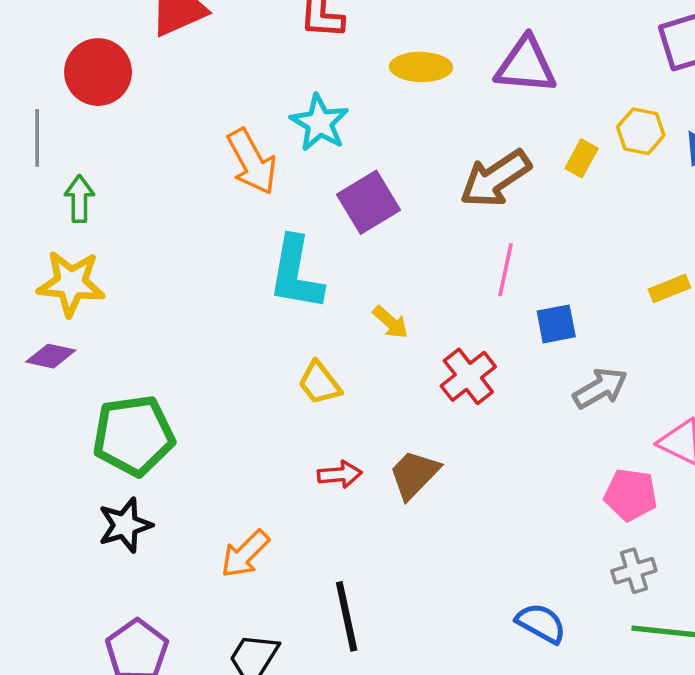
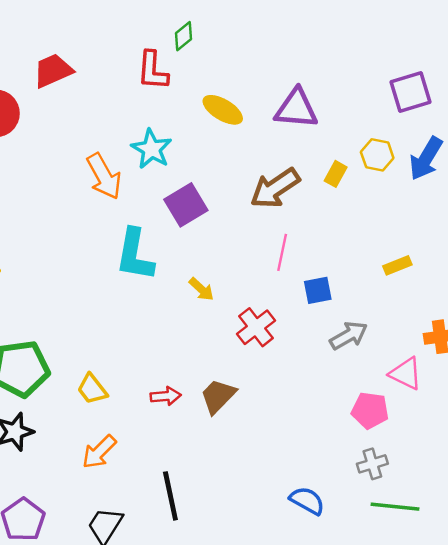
yellow ellipse: (421, 67) -> (223, 110), turned 30
yellow trapezoid: (320, 383) -> (92, 389), moved

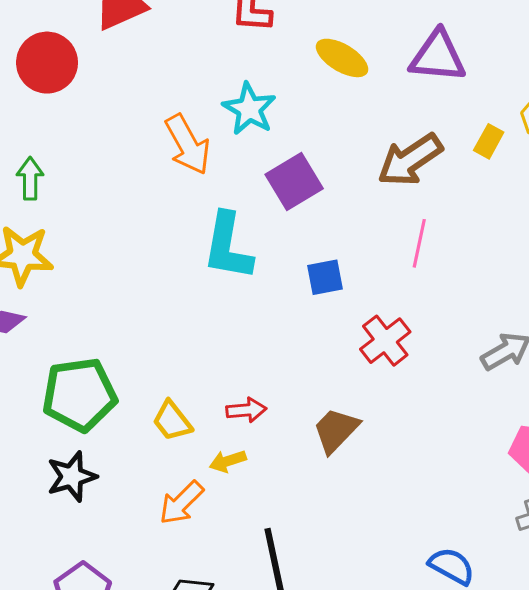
yellow arrow: (201, 289) -> (228, 461), moved, turned 120
blue square: (318, 290) -> (325, 277), moved
red arrow: (166, 396) -> (246, 410), moved

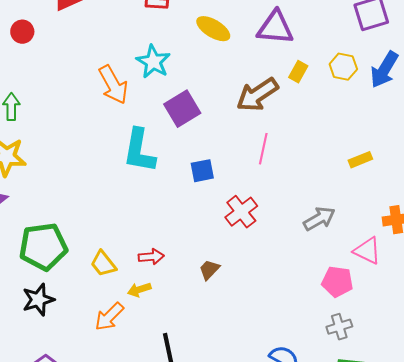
red circle: (47, 63) -> (22, 32), size x0.6
yellow rectangle: (489, 141) -> (298, 72), moved
brown trapezoid: (336, 430) -> (209, 270), size x0.7

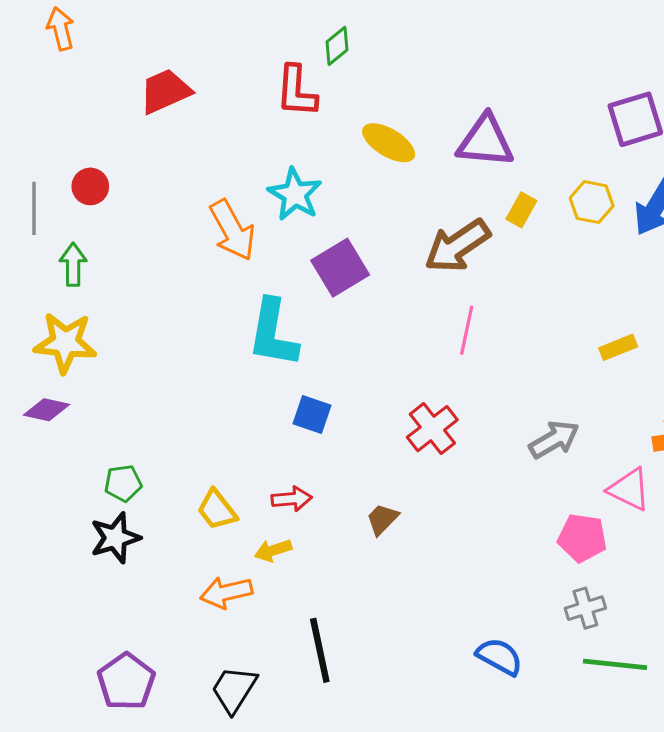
red circle: (22, 32) -> (90, 186), moved
blue square: (202, 171) -> (312, 414), moved, turned 30
green pentagon: (43, 247) -> (123, 483), size x0.5
black star: (38, 300) -> (115, 538), moved
orange arrow: (109, 317) -> (226, 593), turned 32

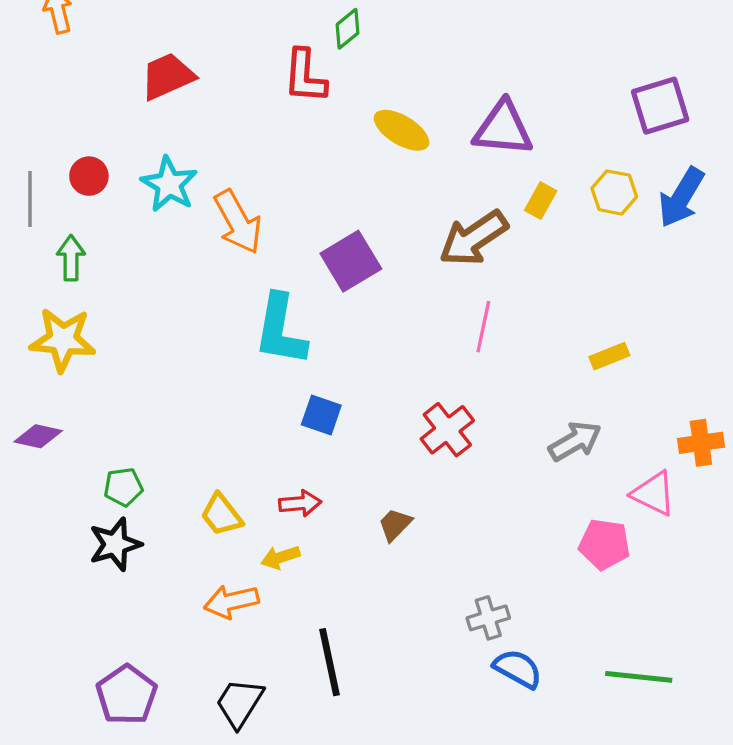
cyan star: (295, 194) -> (169, 184), moved
yellow rectangle: (618, 347) -> (609, 356), moved
purple diamond: (47, 410) -> (38, 436), moved
gray cross: (585, 608) -> (488, 618), moved

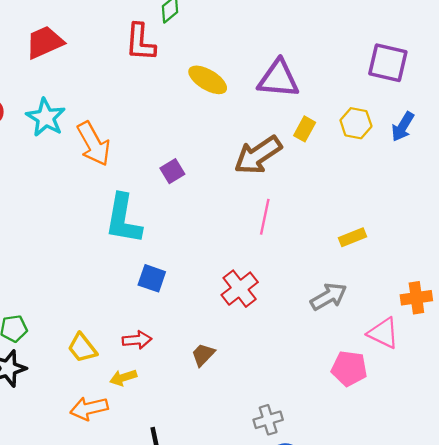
purple square: (660, 106) -> (388, 63), turned 30
blue arrow: (681, 197) -> (403, 127), size x0.7
purple square: (351, 261) -> (172, 171), size x0.6

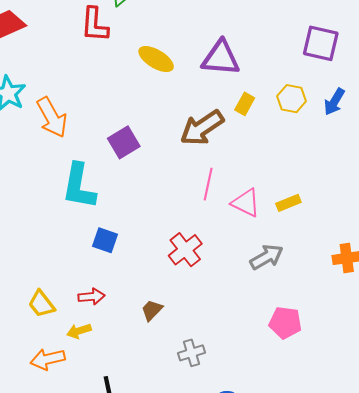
purple square: (172, 171) -> (124, 142), size x1.4
pink triangle: (383, 333) -> (246, 203), moved
gray cross: (268, 420) -> (192, 353), moved

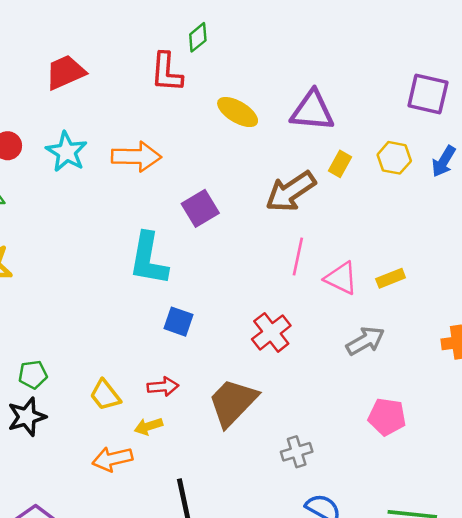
orange arrow: (52, 117) -> (136, 157), moved, turned -60
brown trapezoid: (152, 310) -> (233, 402), size x2.0
gray cross: (192, 353) -> (297, 452), moved

